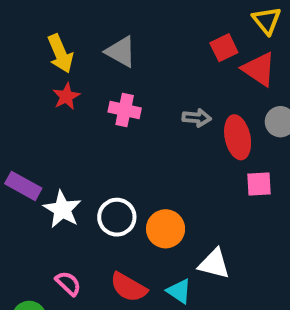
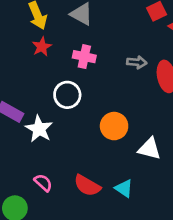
white circle: (117, 217) -> (67, 95), moved
orange circle: (166, 229) -> (114, 126), moved
white triangle: (214, 264) -> (149, 149), moved

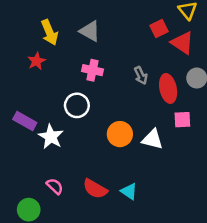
red star: (42, 47) -> (36, 61), moved
gray arrow: (137, 62) -> (141, 75), turned 60
white triangle: (149, 149) -> (152, 139), moved

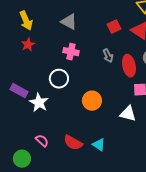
red square: (159, 29) -> (114, 27), moved
yellow arrow: (50, 32) -> (26, 21), moved
white triangle: (152, 139) -> (128, 114), moved

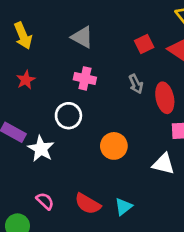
red star: (28, 45) -> (26, 80), moved
cyan triangle: (99, 145) -> (124, 207), turned 48

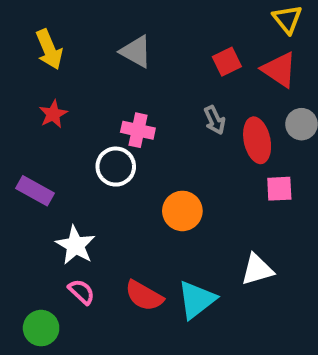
pink cross: (85, 78) -> (138, 130), moved
white star: (41, 149) -> (75, 245), moved
white triangle: (163, 164) -> (257, 270), moved, turned -30
cyan triangle: (124, 207) -> (197, 300), size x1.5

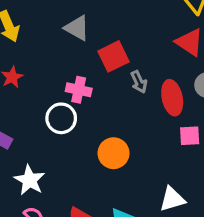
red square: (227, 62) -> (114, 56), moved, size x1.4

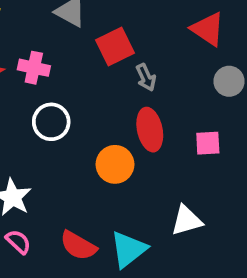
pink cross: (79, 90) -> (34, 68), moved
red ellipse: (172, 98) -> (150, 130), moved

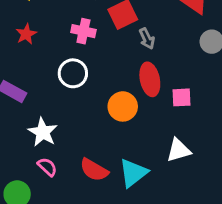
pink cross: (34, 68) -> (83, 31), moved
pink square: (208, 143) -> (182, 97), moved

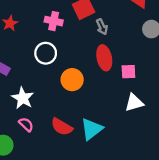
orange circle: (123, 106) -> (72, 80), moved
white triangle: (179, 150) -> (134, 103), moved

